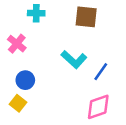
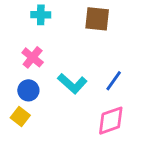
pink cross: (17, 44) -> (33, 57), moved
cyan L-shape: (74, 59) -> (72, 84), moved

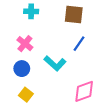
blue line: (114, 81) -> (79, 44), moved
yellow square: (20, 116) -> (26, 95), moved

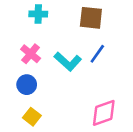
cyan L-shape: (55, 63) -> (68, 61), moved

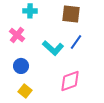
pink cross: (31, 54) -> (17, 35), moved
pink diamond: (104, 113) -> (70, 81), moved

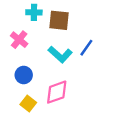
brown square: (71, 14) -> (59, 20), moved
pink diamond: (70, 81) -> (57, 92), moved

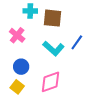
yellow square: (28, 103) -> (17, 87), moved

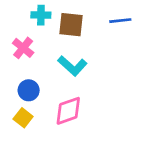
blue line: (77, 42) -> (120, 21), moved, turned 49

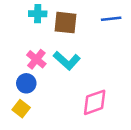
pink cross: (23, 48) -> (36, 59), moved
pink diamond: (68, 111) -> (95, 102), moved

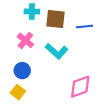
blue line: (111, 19) -> (85, 27), moved
pink cross: (36, 59) -> (25, 40), moved

